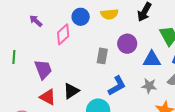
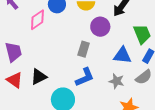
purple circle: (127, 44) -> (100, 27), moved
gray rectangle: (102, 56) -> (84, 49), moved

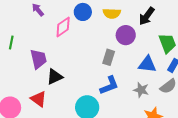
black triangle: (39, 77) -> (55, 77), moved
red triangle: (15, 80) -> (38, 99), moved

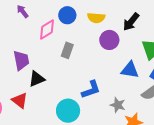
gray rectangle: (109, 57) -> (67, 50), moved
gray star: (141, 90) -> (118, 105), moved

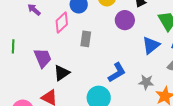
blue triangle: (130, 70) -> (151, 45), turned -36

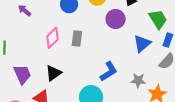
pink diamond: (62, 23) -> (53, 38), moved
purple trapezoid: (43, 58) -> (22, 74), moved

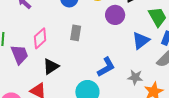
pink diamond: (53, 38) -> (40, 38), moved
purple trapezoid: (22, 74) -> (19, 54), moved

